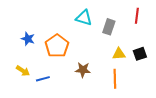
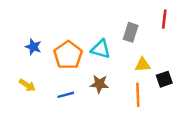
cyan triangle: (84, 18) -> (101, 49), moved
black square: (140, 54) -> (164, 79), moved
blue line: (43, 79) -> (66, 95), moved

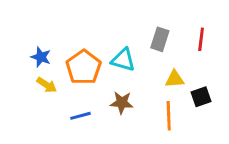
red line: (164, 19) -> (201, 39), moved
yellow arrow: (27, 85) -> (47, 85), moved

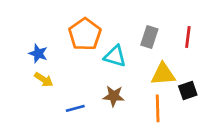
orange pentagon: (83, 67) -> (85, 34), moved
yellow triangle: (175, 79) -> (163, 74), size x1.4

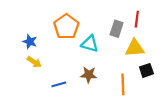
red line: (188, 37) -> (137, 19), moved
yellow triangle: (163, 74) -> (135, 48), moved

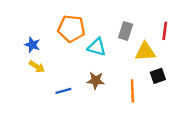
red line: (137, 19) -> (165, 31), moved
orange pentagon: (66, 27) -> (71, 29), turned -30

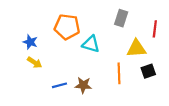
gray rectangle: (126, 31) -> (121, 18), moved
brown star: (96, 80) -> (83, 85), moved
orange line: (132, 91) -> (119, 73), moved

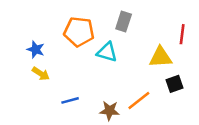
gray rectangle: (121, 18) -> (124, 21), moved
orange line: (119, 73) -> (139, 100), moved, turned 54
brown star: (83, 85) -> (110, 111), moved

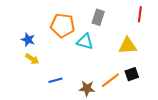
red line: (182, 34) -> (140, 14), moved
black square: (174, 84) -> (132, 74), moved

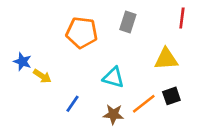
blue star: (28, 40) -> (22, 62), moved
cyan triangle: (85, 42) -> (113, 77), moved
blue line: (56, 80) -> (73, 104), turned -40

